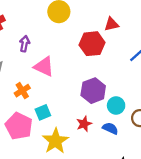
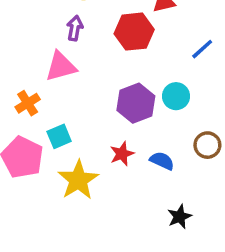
purple arrow: (25, 44) -> (75, 28), moved
pink triangle: (44, 67) -> (61, 67), turned -40
cyan circle: (116, 105) -> (176, 96), moved

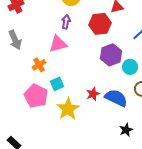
cyan circle: (176, 96) -> (130, 67), moved
purple hexagon: (136, 103) -> (111, 55), moved
blue semicircle: (162, 161) -> (116, 98), size x1.6

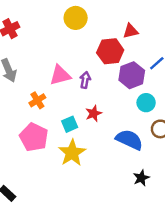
purple arrow: (66, 22) -> (85, 80), moved
purple hexagon: (111, 55) -> (132, 75), moved
cyan square: (57, 84) -> (70, 124), moved
red star: (93, 94) -> (94, 113), moved

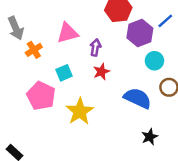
purple arrow: (85, 80) -> (95, 47), moved
orange cross: (37, 100) -> (34, 50), moved
cyan square: (70, 124) -> (64, 73), moved

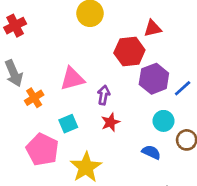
blue line: (165, 21) -> (183, 88), moved
cyan circle: (154, 61) -> (164, 121), moved
blue semicircle: (138, 98) -> (151, 152), size x0.6

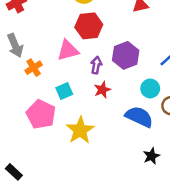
red hexagon: (129, 51) -> (89, 26), moved
purple hexagon: (154, 79) -> (126, 55), moved
blue semicircle: (151, 152) -> (139, 117), size x1.6

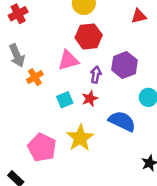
red star: (102, 90) -> (90, 99), moved
pink pentagon: (41, 114) -> (42, 147), moved
blue semicircle: (139, 117) -> (122, 121), moved

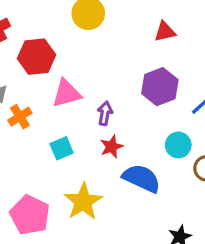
red hexagon: (89, 36) -> (37, 57), moved
purple hexagon: (124, 65) -> (160, 87), moved
red star: (90, 99) -> (112, 147), moved

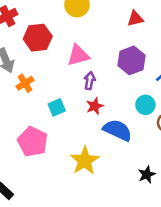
pink triangle: (67, 93) -> (78, 55), moved
yellow star: (83, 202) -> (85, 161), moved
pink pentagon: (30, 215) -> (33, 142), moved

